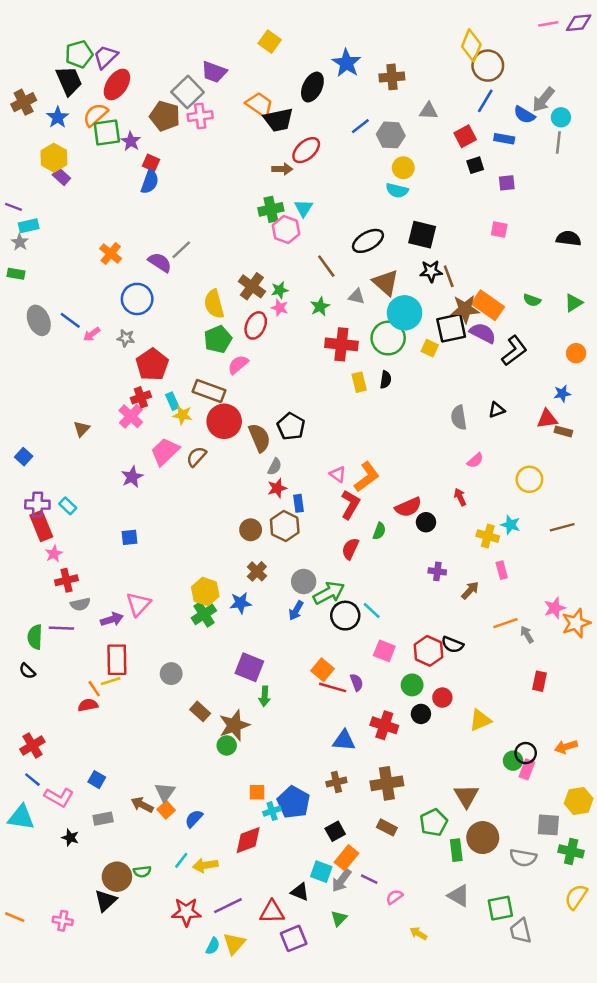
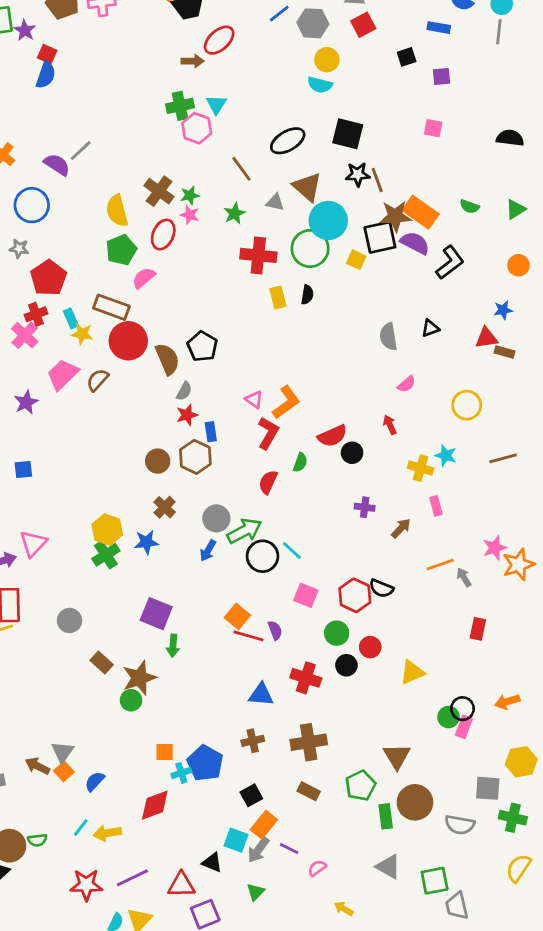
red square: (465, 136) -> (363, 25), moved

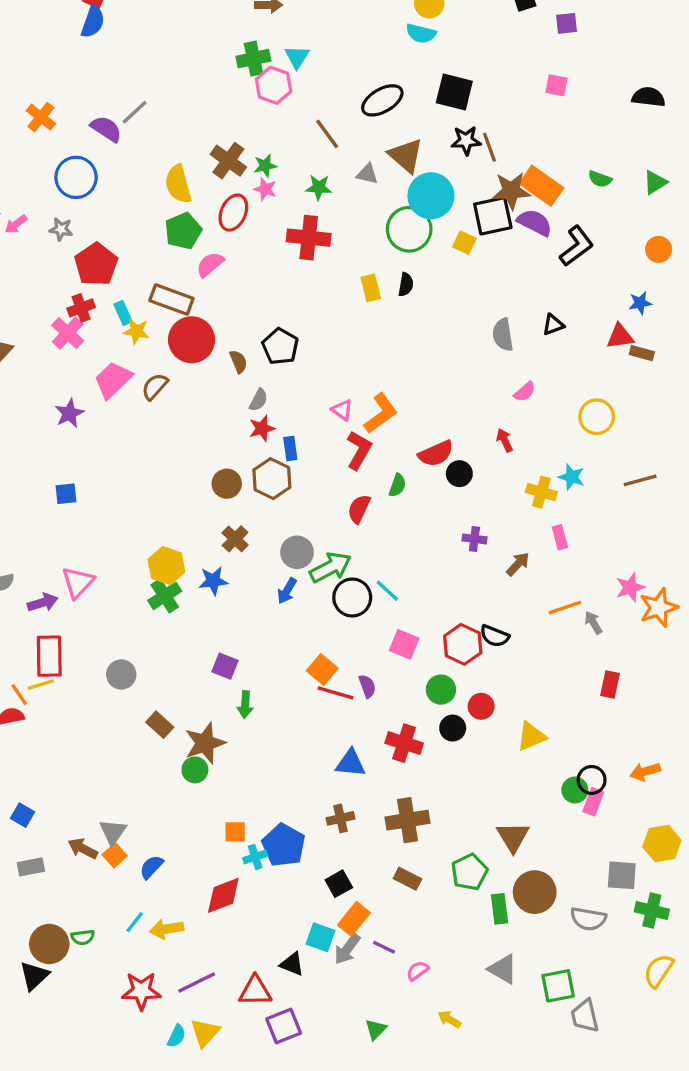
green star: (235, 214) -> (319, 187), turned 30
red cross: (258, 255) -> (309, 238), moved
brown semicircle: (167, 359) -> (238, 361), size x0.6
purple square: (156, 614) -> (225, 666), size x0.7
green triangle: (256, 892) -> (376, 1029), moved

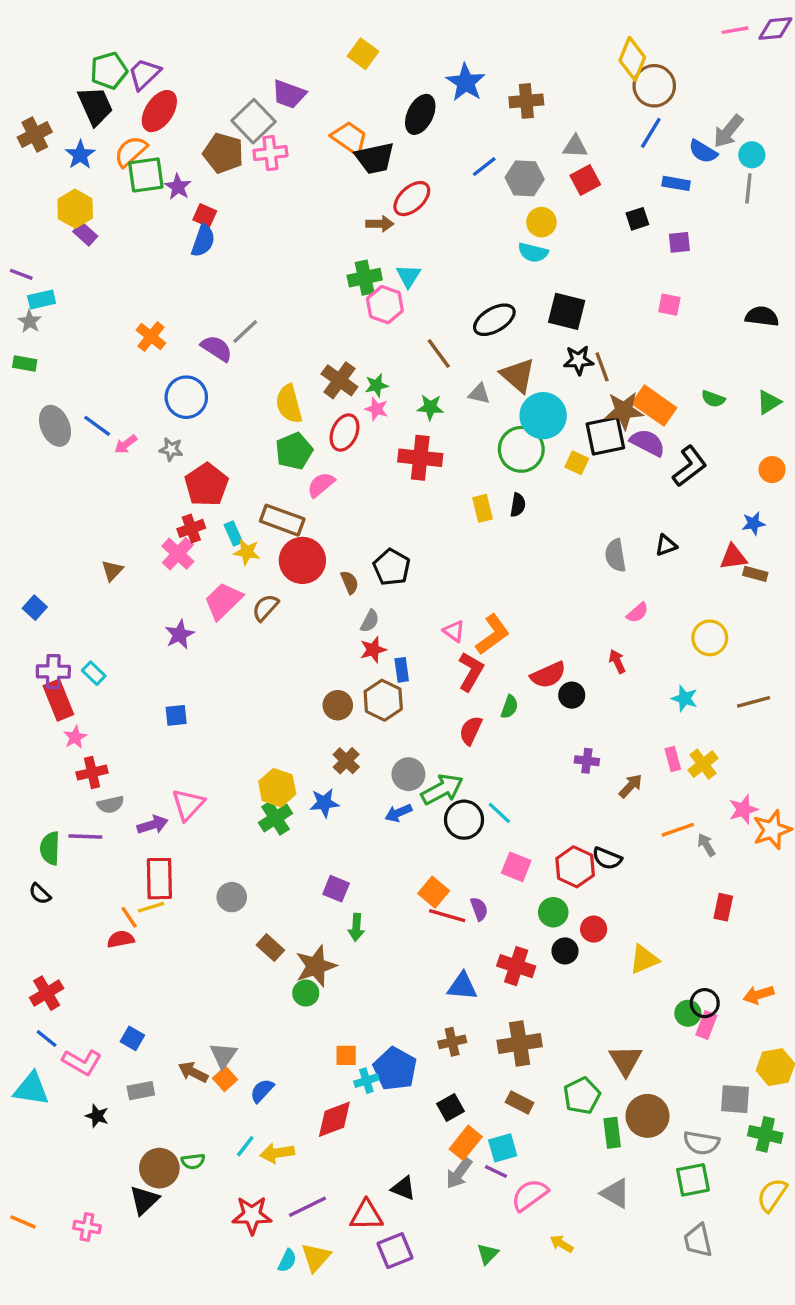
yellow cross: (541, 492) -> (703, 764), moved, turned 36
blue arrow: (287, 591) -> (398, 813), turned 36
cyan square: (320, 937) -> (503, 1148), moved, turned -36
pink semicircle: (418, 971) -> (530, 1195), size x1.6
green square: (558, 986) -> (693, 1180), moved

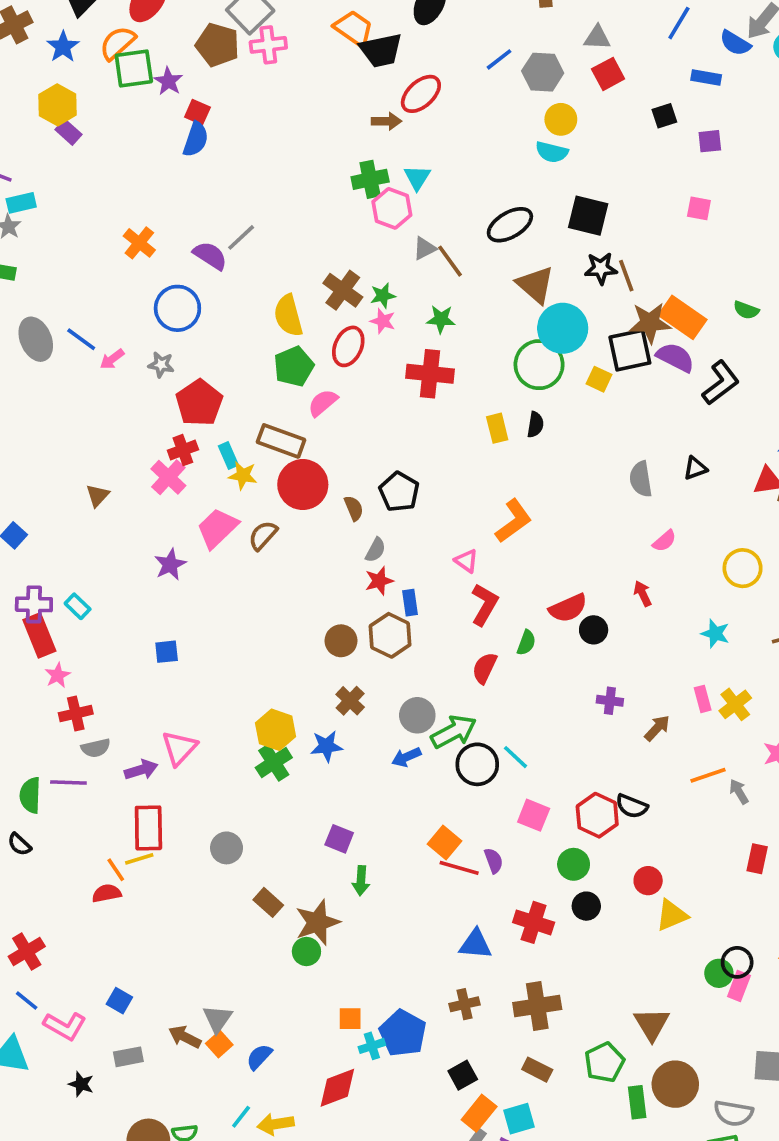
gray triangle: (479, 394) -> (425, 248), moved, turned -40
orange L-shape: (493, 635) -> (514, 521), moved
red circle: (594, 929) -> (648, 881), moved

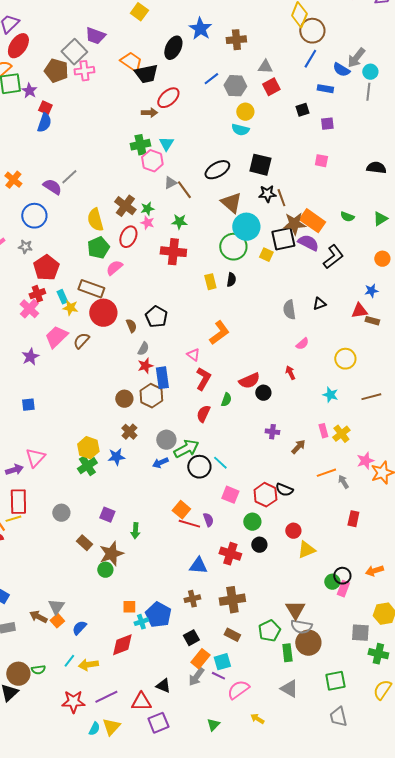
blue rectangle: (410, 603) -> (162, 378), size x1.5
purple square: (339, 839) -> (107, 515), moved
gray semicircle: (733, 1113) -> (301, 627), moved

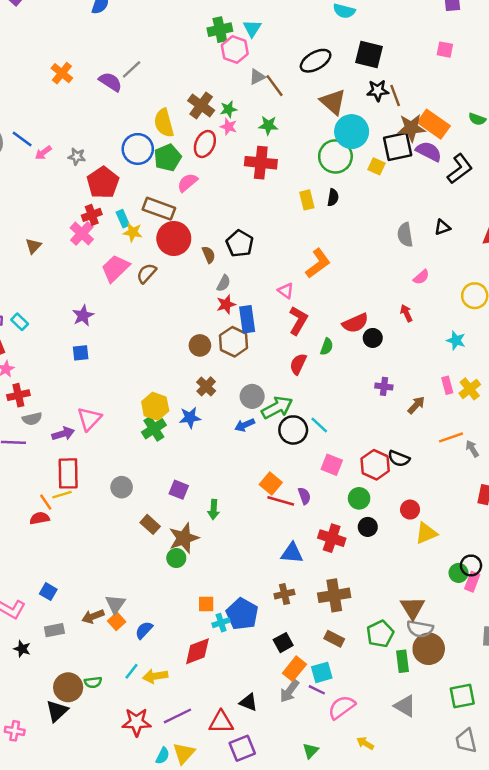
blue circle: (34, 216) -> (138, 149), moved
purple star: (30, 357) -> (83, 316), moved
brown arrow: (38, 617) -> (93, 616), turned -48

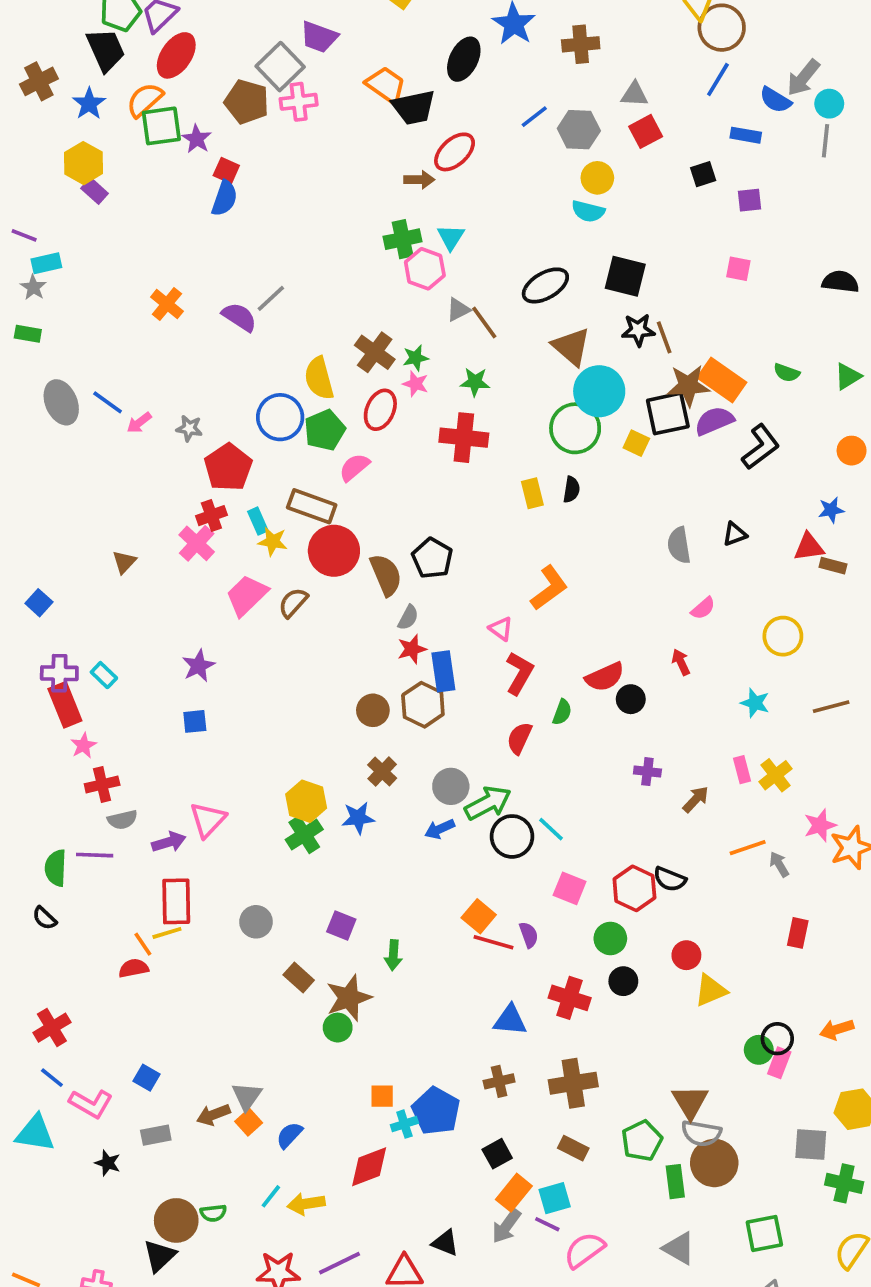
purple semicircle: (429, 151) -> (714, 421), turned -50
brown semicircle: (209, 255) -> (386, 575), size x1.6

